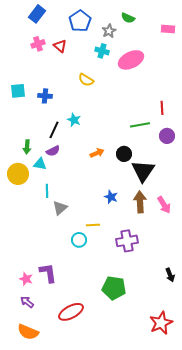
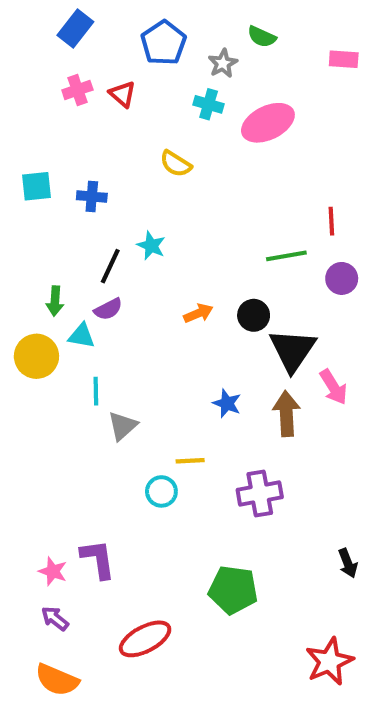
pink arrow: (164, 205) -> (333, 387), moved

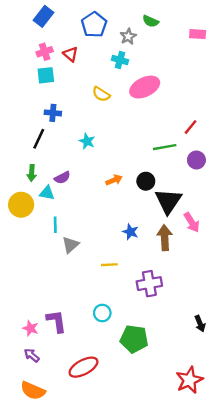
pink ellipse: (268, 123) -> (145, 87), moved
cyan square: (36, 186) -> (46, 75), moved
red line: (331, 221) -> (191, 127), turned 42
black line: (110, 266) -> (39, 139), moved
cyan circle: (161, 491) -> (102, 313), moved

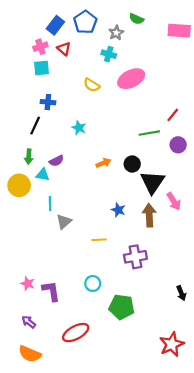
blue rectangle: (43, 16) -> (55, 25), moved
pink rectangle: (198, 34) -> (179, 31), size x1.5
pink star: (31, 328) -> (28, 284), moved

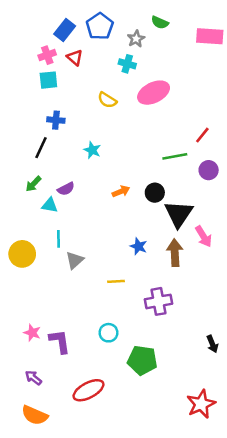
green arrow: (29, 157) -> (33, 184), turned 40
yellow circle: (19, 185) -> (22, 254), moved

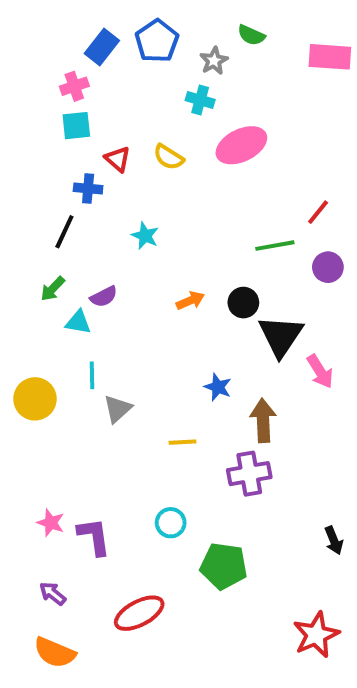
red triangle: (75, 58) -> (118, 159), moved
brown arrow: (175, 253) -> (263, 420), moved

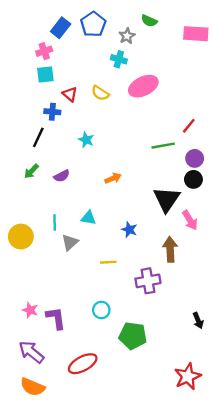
black circle: (243, 303) -> (193, 179), moved
cyan triangle: (78, 322) -> (89, 218), moved
brown arrow: (263, 420) -> (170, 249), moved
purple arrow: (53, 594) -> (31, 352), size x1.6

